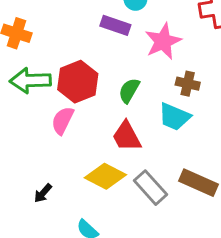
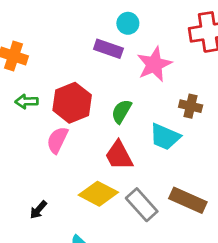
green arrow: (30, 81) -> (27, 101), size x0.6
brown cross: (188, 84) -> (191, 106), moved

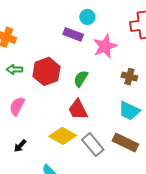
cyan trapezoid: (165, 137) -> (129, 111), moved
pink semicircle: (57, 140) -> (17, 106), moved

